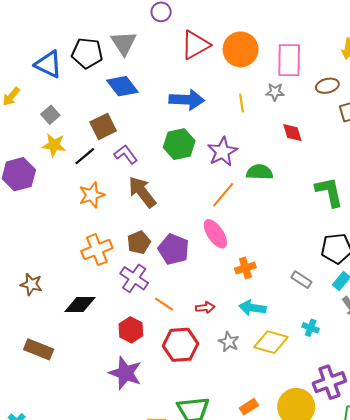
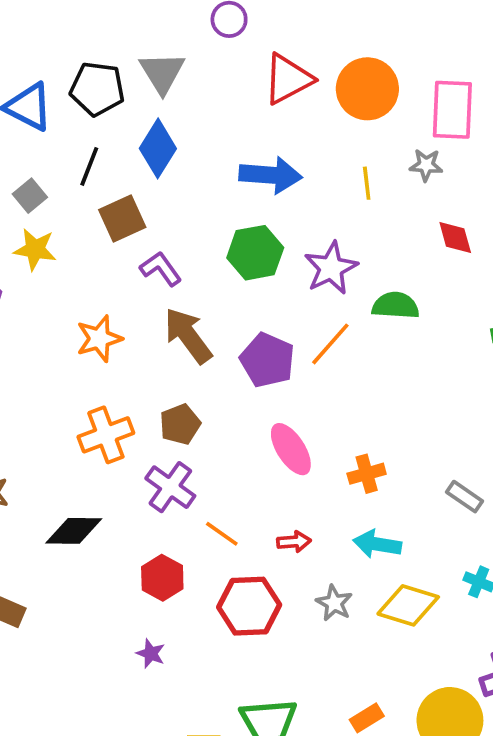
blue diamond: (122, 86) -> (158, 148), turned 68
black line: (85, 156) -> (89, 166), moved, turned -30
pink ellipse: (215, 234) -> (291, 449), moved
purple pentagon: (174, 249) -> (267, 360), moved
purple star: (125, 373) -> (151, 654), size x0.5

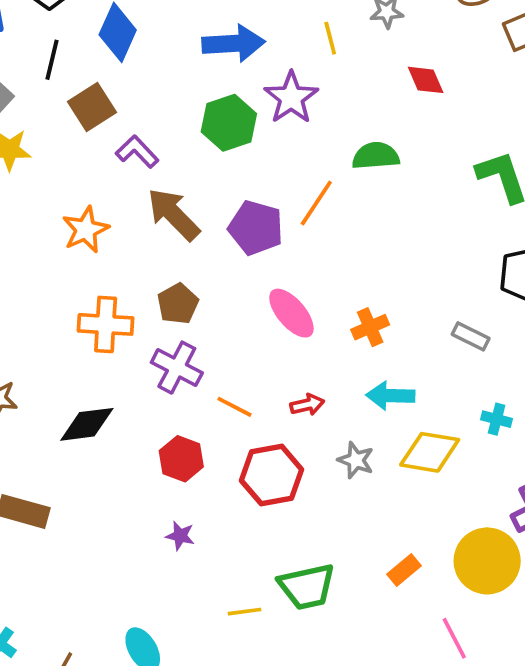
purple star: (331, 268) -> (291, 98), moved
orange cross: (106, 435) -> (106, 324), turned 32

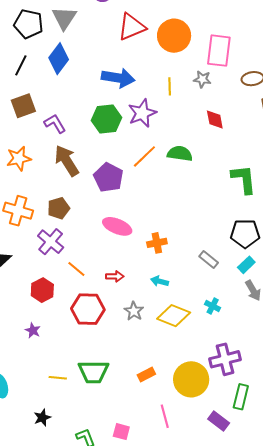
brown square: (92, 107) -> (23, 106), moved
orange line: (316, 203) -> (144, 156), moved
pink ellipse: (291, 313) -> (117, 226), turned -40
cyan arrow: (390, 396) -> (160, 281), size x0.7

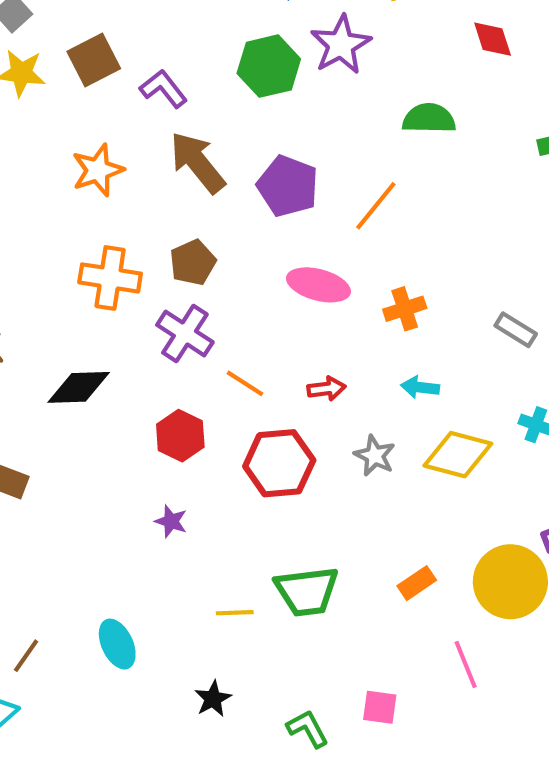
orange line: (144, 156) -> (376, 206), moved

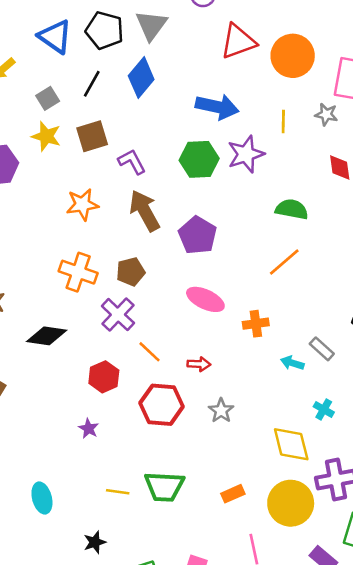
orange line: (376, 206) -> (284, 262), moved
cyan arrow: (420, 387) -> (292, 363), moved
yellow diamond: (458, 455) -> (291, 444), moved, turned 51

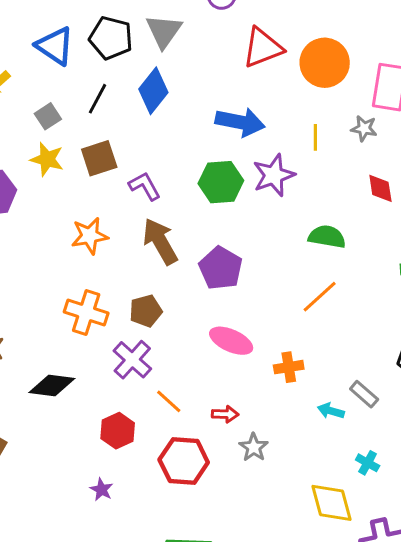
gray star: (221, 411) -> (254, 447), moved

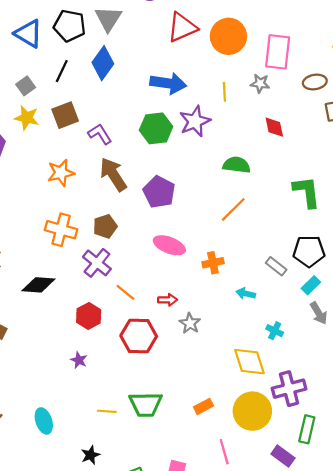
gray rectangle: (364, 394) -> (276, 266), moved

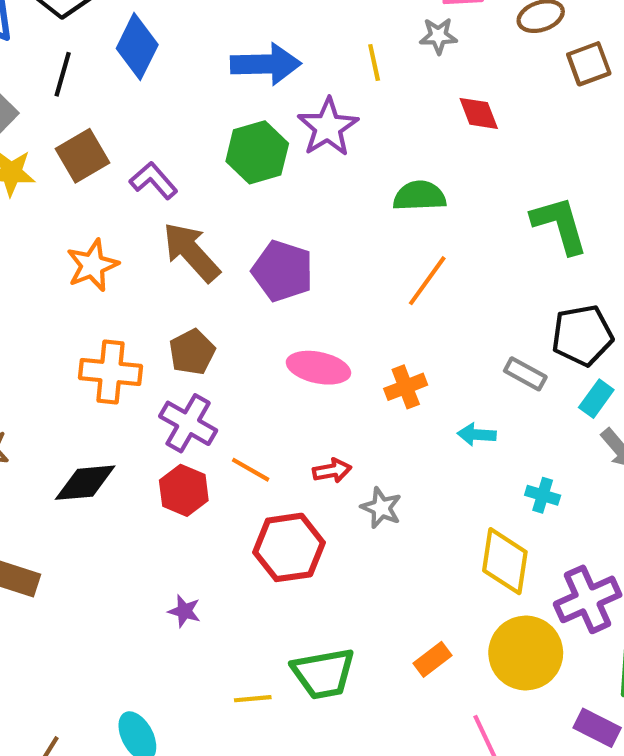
red hexagon: (89, 316) -> (184, 490), moved
yellow diamond: (249, 362) -> (505, 561), turned 36

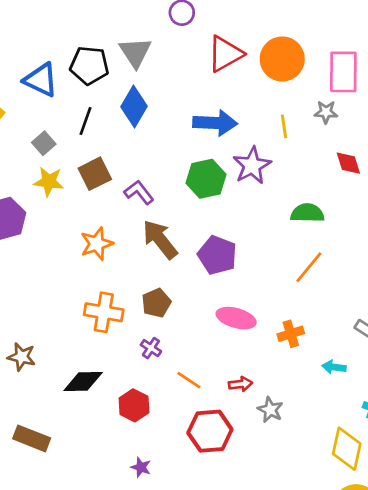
purple cross: (188, 423) -> (151, 348), size x0.6
red hexagon: (184, 490) -> (134, 405), moved

